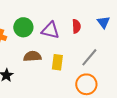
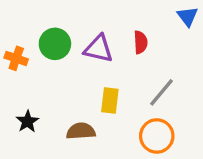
blue triangle: (103, 22) -> (187, 16), moved
brown semicircle: (32, 56) -> (81, 131), moved

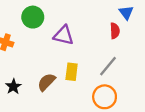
red semicircle: (141, 42) -> (115, 31), moved
green circle: (55, 44) -> (33, 17), moved
brown semicircle: (81, 131) -> (46, 82), moved, turned -42

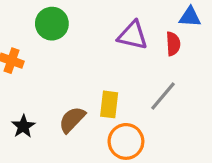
blue triangle: (126, 13) -> (190, 17), turned -49
purple triangle: (64, 35) -> (133, 35), moved
orange circle: (105, 97) -> (126, 141), moved

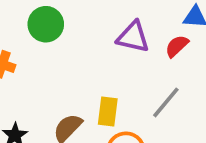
red semicircle: (173, 44) -> (177, 46), turned -130

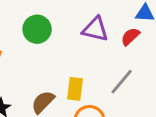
green circle: (46, 24) -> (37, 29), moved

